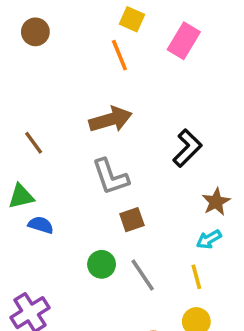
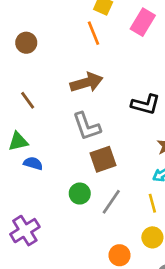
brown circle: (35, 32) -> (26, 43), moved
black L-shape: (187, 148) -> (146, 104), turned 60
brown square: (132, 220) -> (103, 159), size x1.4
gray line: (143, 275) -> (111, 202), turned 68

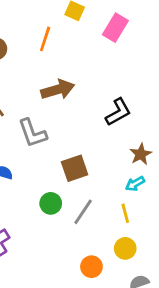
orange line: (93, 33) -> (45, 39), moved, turned 40
black L-shape: (146, 104) -> (118, 112), turned -44
gray L-shape: (87, 126) -> (32, 133), moved

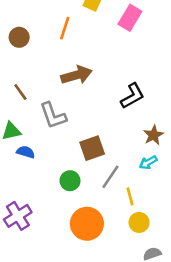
gray line: (83, 212) -> (110, 177), moved
yellow line: (125, 213) -> (130, 196), moved
orange circle: (91, 267) -> (87, 224), moved, size x1.6

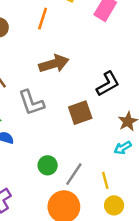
brown square: (92, 148) -> (80, 113), moved
gray line: (110, 177) -> (74, 174), moved

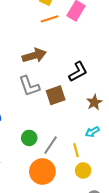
orange line: (43, 19) -> (50, 19), moved, turned 54
gray L-shape: (31, 103) -> (29, 86), moved
cyan arrow: (123, 148) -> (92, 132), moved

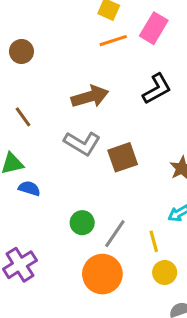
black L-shape: (78, 72) -> (157, 89), moved
gray L-shape: (29, 86) -> (82, 143), turned -40

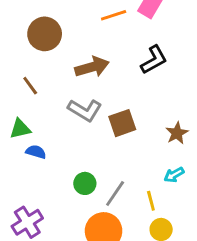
brown circle: (21, 51) -> (45, 34), moved, size x1.5

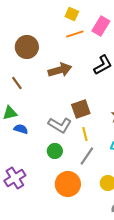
gray L-shape: (85, 110) -> (60, 125), moved
gray line: (115, 194) -> (87, 156), moved
yellow line: (151, 201) -> (85, 134), moved

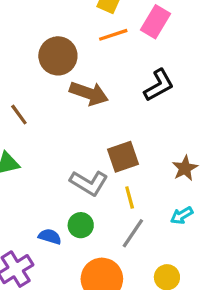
brown circle: (27, 47) -> (58, 56), moved
brown arrow: (60, 70) -> (89, 93), turned 35
blue semicircle: (21, 129) -> (50, 237), moved

